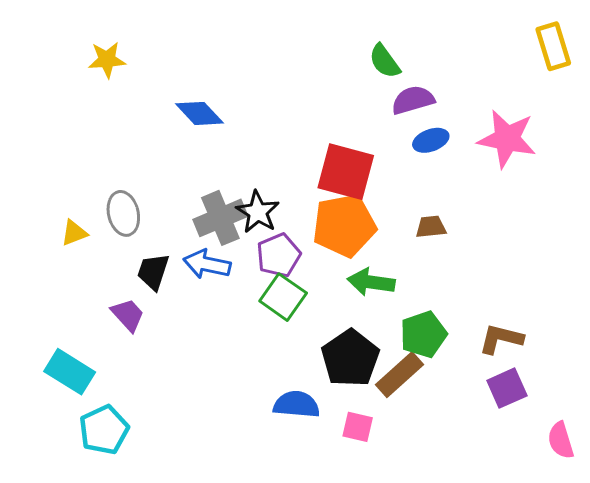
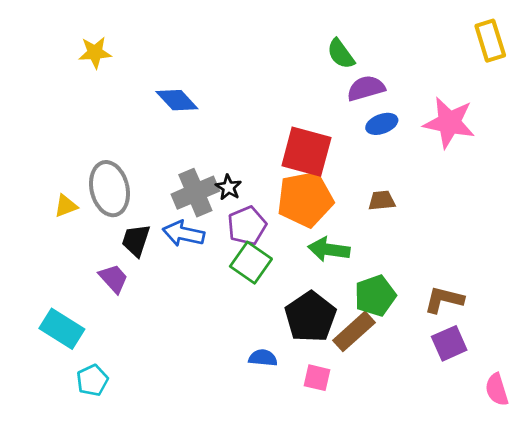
black star: (258, 212) -> (228, 187), size x0.7
gray ellipse: (123, 213) -> (109, 189), size x1.4
blue semicircle: (296, 404) -> (263, 358), size x0.7
cyan pentagon: (104, 430) -> (92, 380), size x0.7

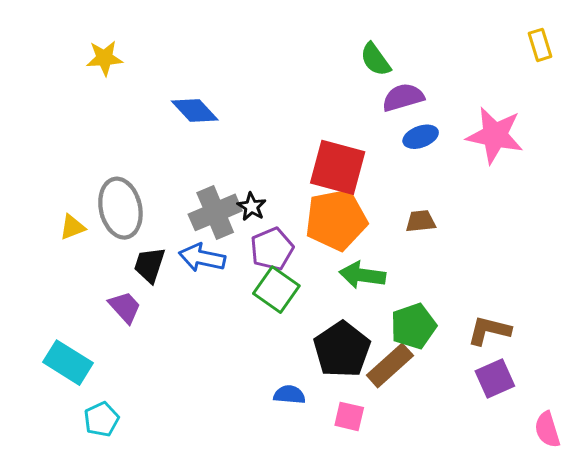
yellow rectangle: (490, 41) -> (540, 45), size x0.7

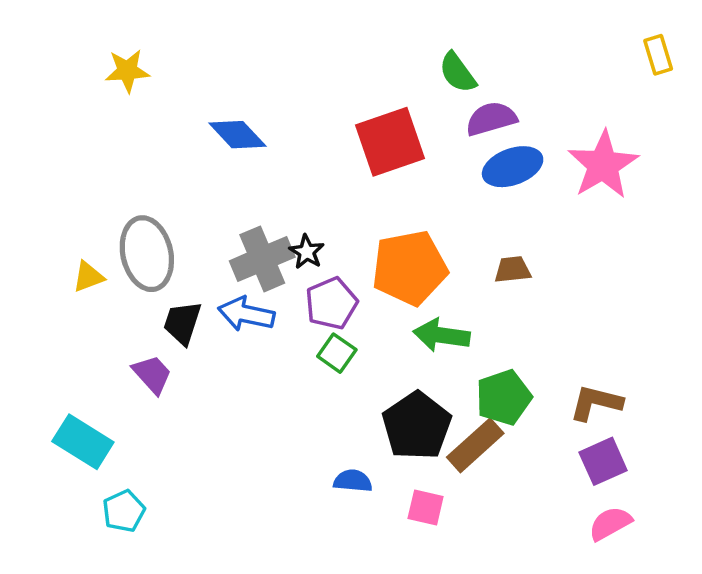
pink star: (495, 135) -> (603, 165), turned 30
blue ellipse: (421, 137) -> (513, 167), size x1.4
red square: (338, 167) -> (390, 142), moved, turned -34
green square: (276, 290) -> (337, 353), size x0.7
pink semicircle: (547, 430) -> (610, 523), moved, turned 78

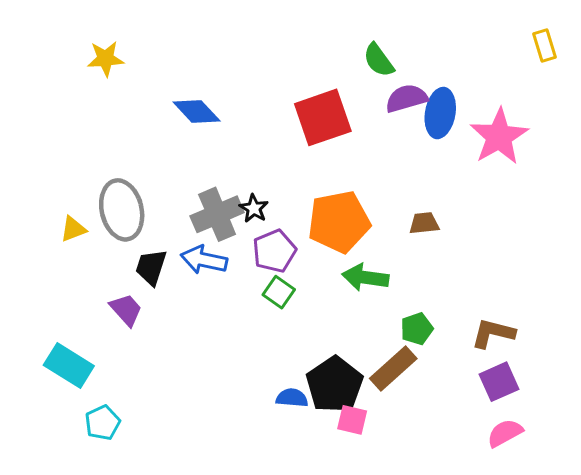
blue ellipse: (513, 167) -> (440, 113), moved, turned -60
green pentagon: (504, 397) -> (417, 329), size x0.7
black pentagon: (417, 426) -> (335, 385), moved

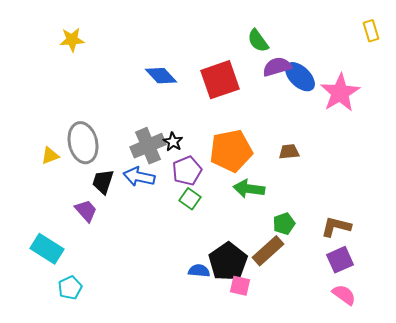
blue diamond: (197, 112) -> (161, 76), moved
blue ellipse: (440, 113) -> (300, 77), turned -56
pink semicircle: (505, 433) -> (344, 295), turned 65

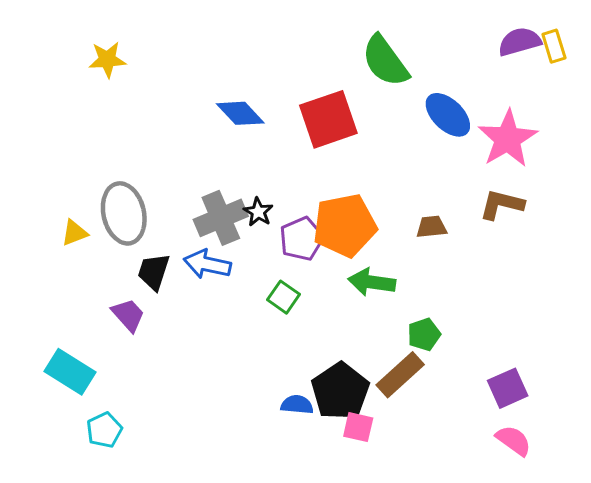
green semicircle: (258, 41) -> (385, 61), size x1.5
purple semicircle: (277, 67) -> (520, 42), moved
purple pentagon: (187, 171) -> (301, 239), moved
brown L-shape: (336, 227) -> (502, 204), moved

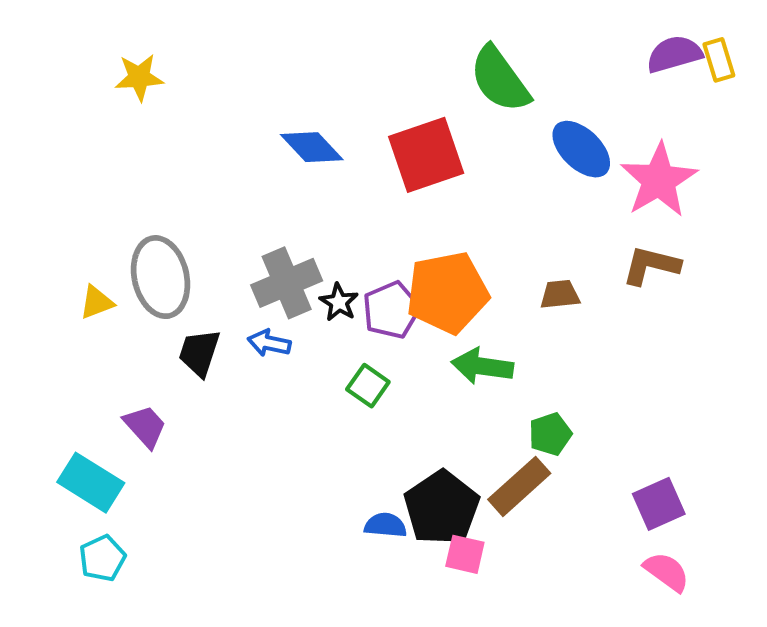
black star: (258, 212) -> (339, 302), moved
blue arrow: (207, 264) -> (269, 343), size x0.7
purple trapezoid: (128, 315) -> (145, 426), moved
cyan pentagon: (104, 430) -> (102, 558), moved

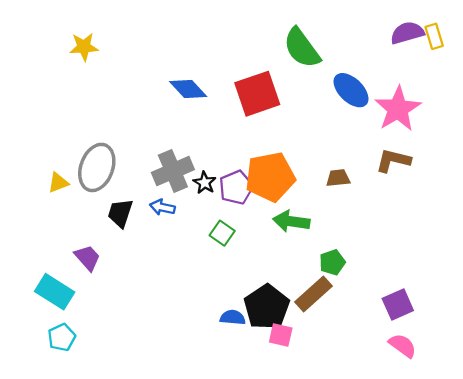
gray ellipse: (161, 277) -> (97, 167), turned 33

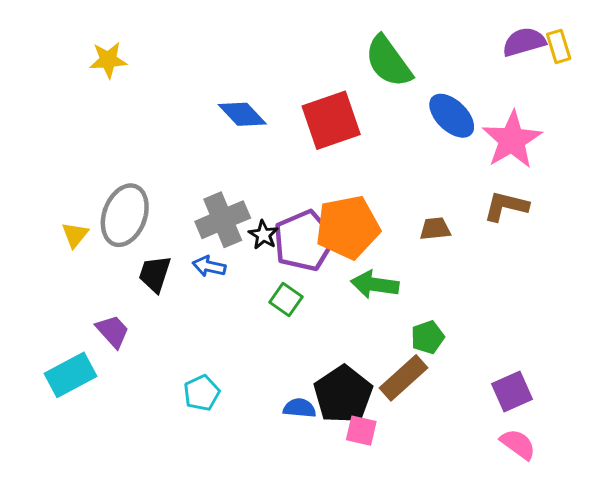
yellow triangle: (58, 183) -> (75, 235), turned -30
purple pentagon: (236, 187) -> (304, 241), size x1.4
cyan rectangle: (55, 292) -> (70, 375), turned -60
cyan pentagon: (62, 337) -> (202, 393), moved

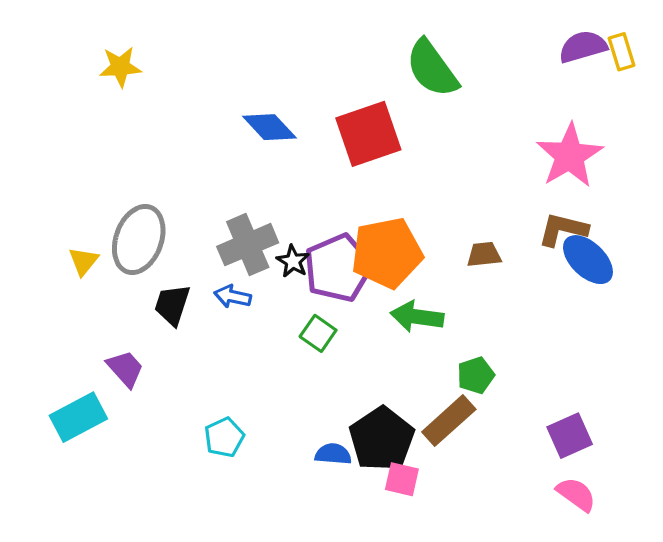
blue ellipse: (452, 116) -> (588, 260), moved

